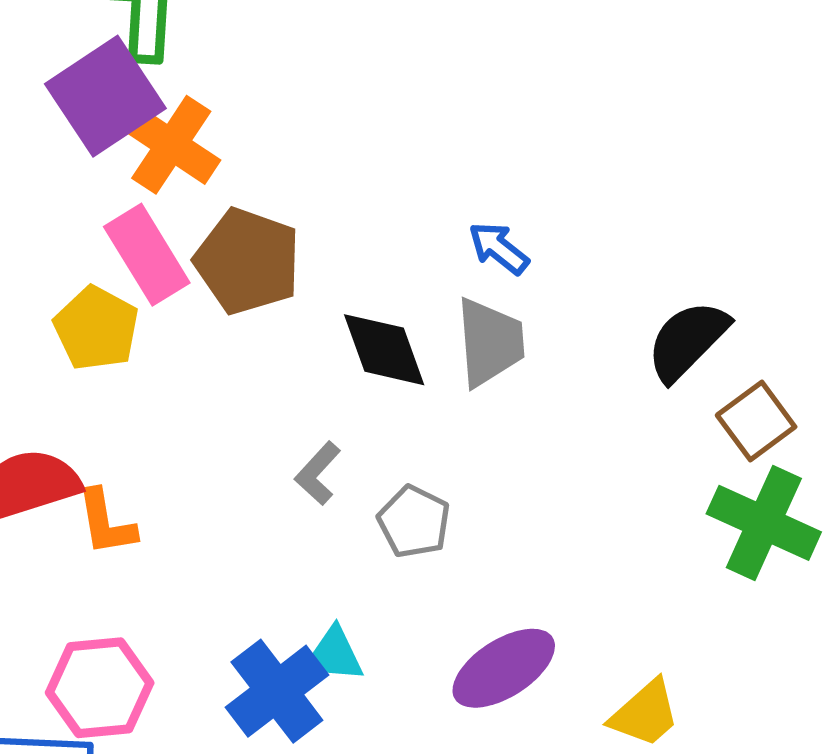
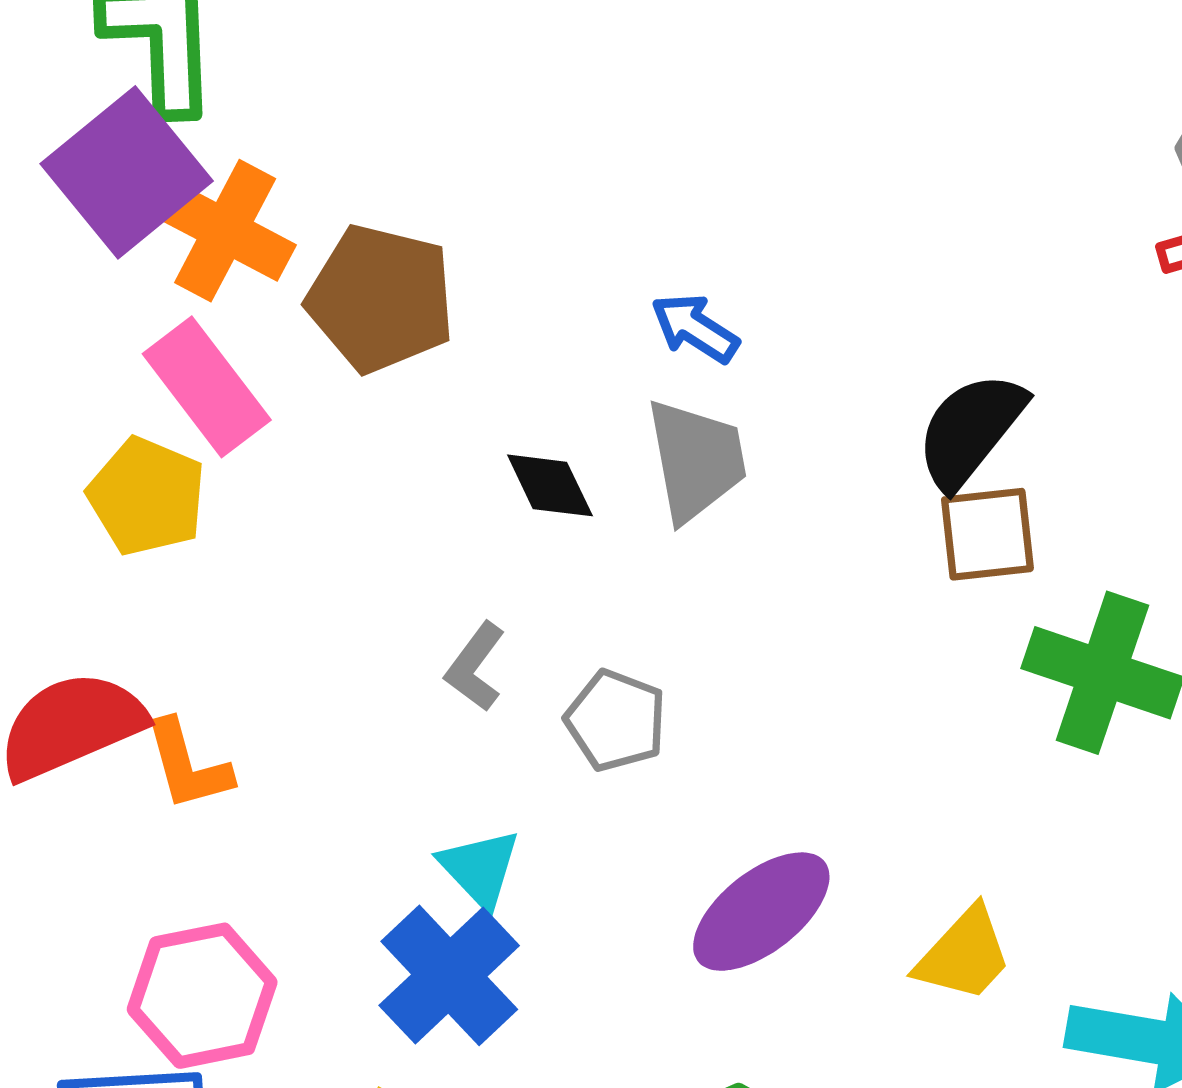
brown pentagon: (248, 261) -> (381, 299), moved
black diamond: (384, 350) -> (550, 485), size x0.7
brown square: (756, 421) -> (987, 534), moved, turned 36
cyan triangle: (334, 655) -> (480, 868), moved, turned 48

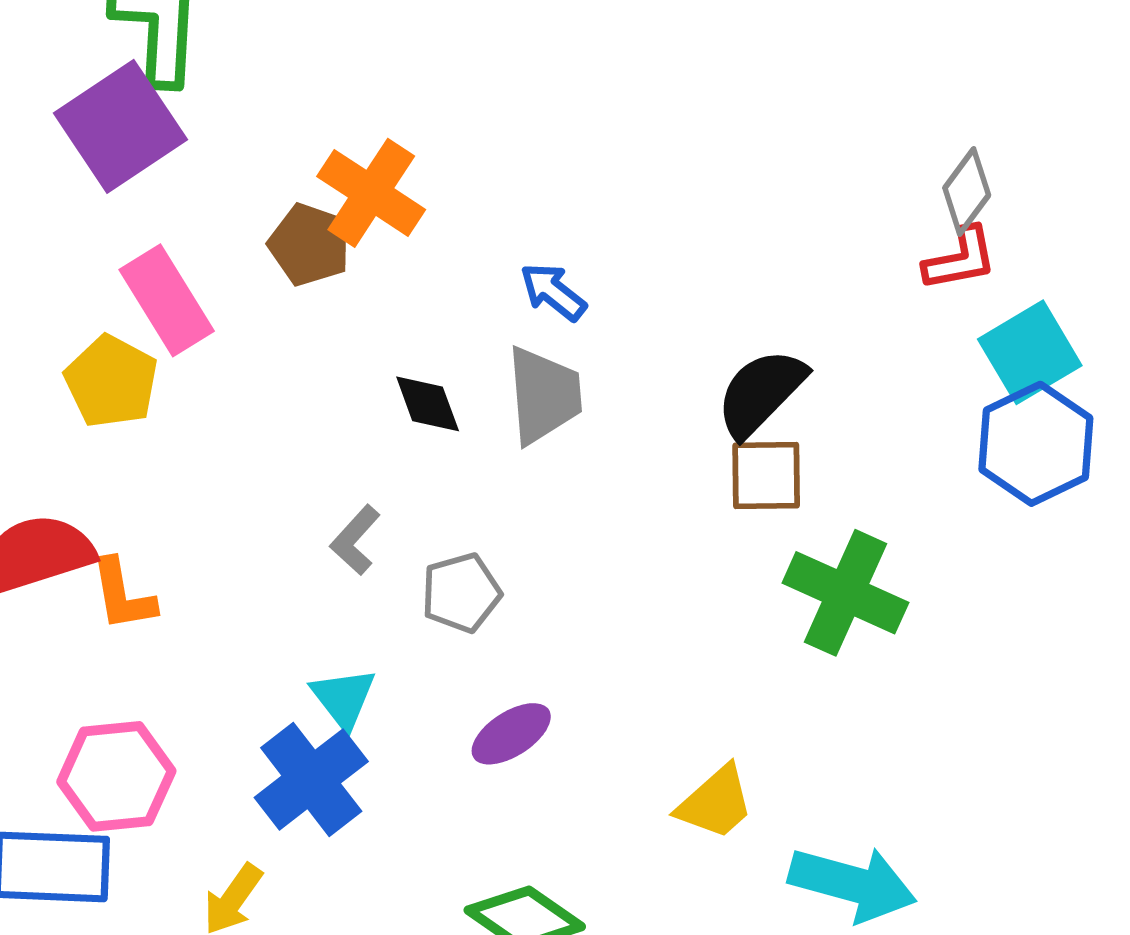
orange cross: (225, 231) -> (371, 193), moved
brown pentagon: (381, 299) -> (310, 245), size x0.7
gray pentagon: (616, 720) -> (461, 593), turned 30
purple ellipse: (761, 912) -> (511, 734), moved, size x0.7

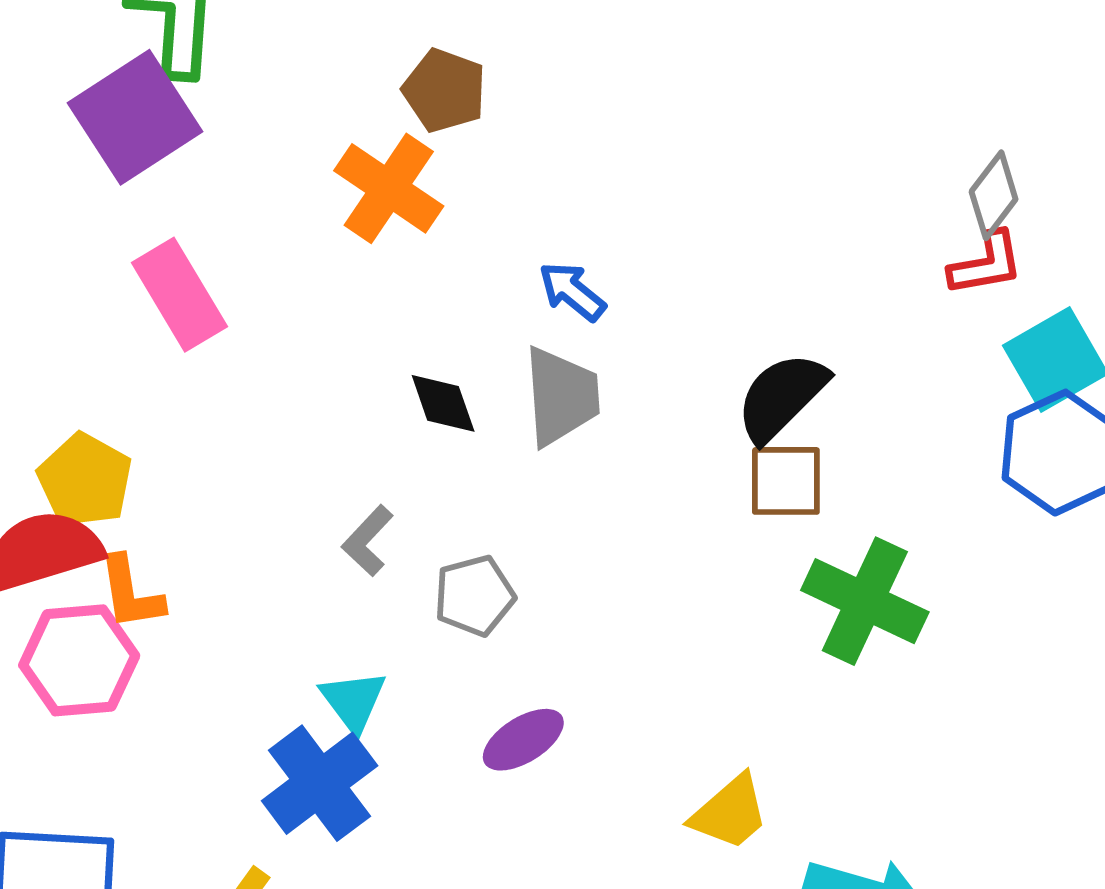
brown pentagon: (310, 245) -> (445, 90), moved
yellow pentagon: (111, 381) -> (85, 480), moved
pink hexagon: (116, 776) -> (79, 660), moved

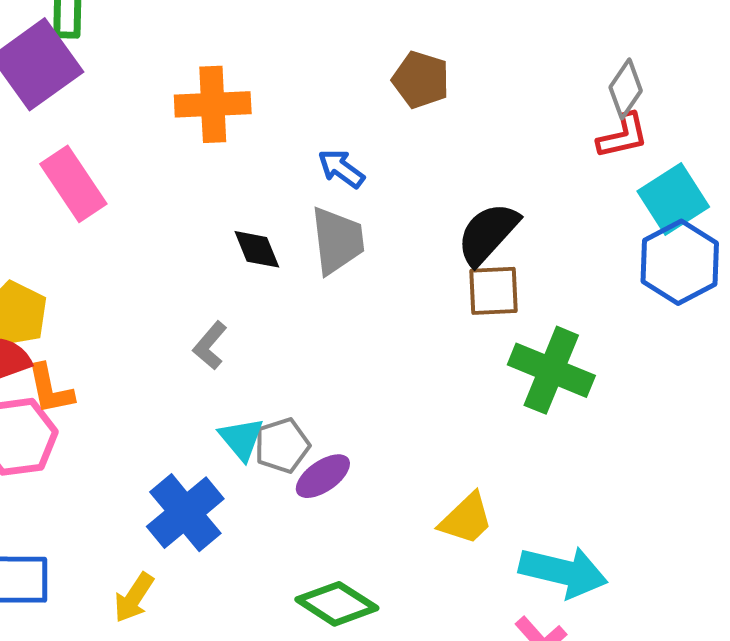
brown pentagon: (445, 90) -> (421, 80), moved
orange cross: (389, 188) -> (213, 104), turned -34
gray pentagon: (474, 596) -> (282, 445), moved
cyan triangle: (353, 701) -> (241, 439), moved

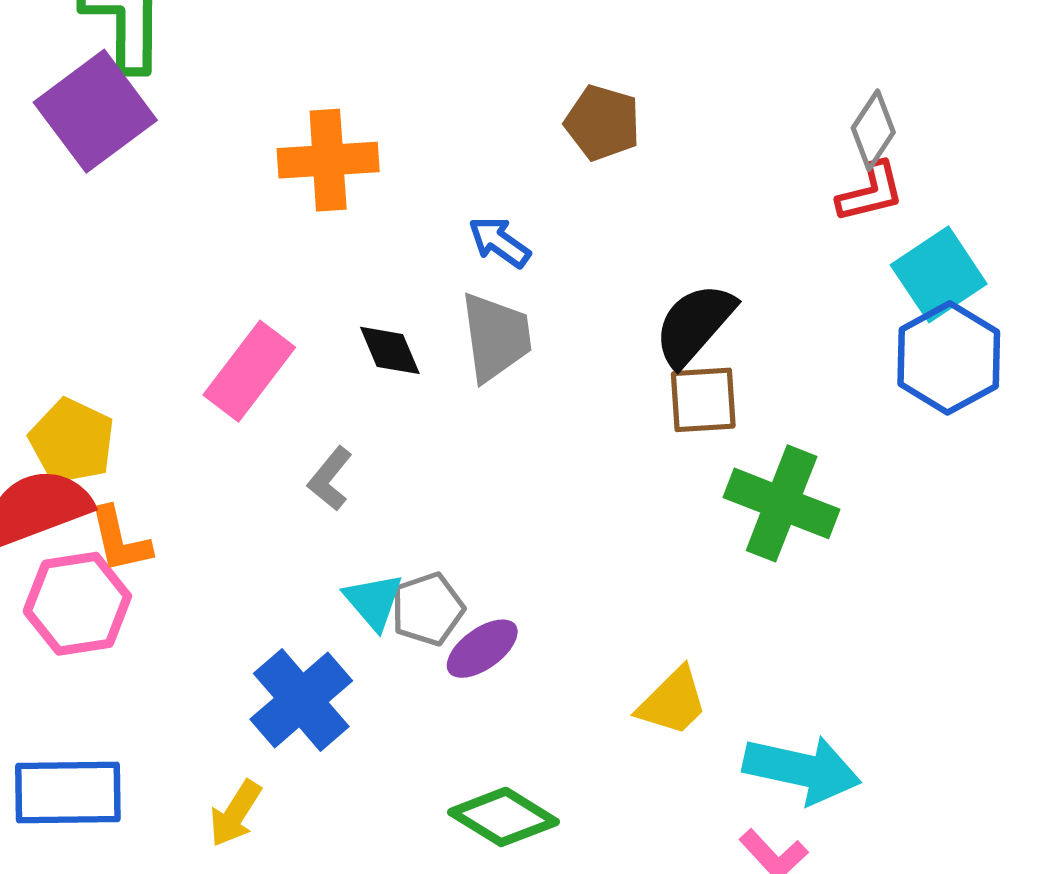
pink rectangle: (73, 184) -> (249, 371), moved, turned 72

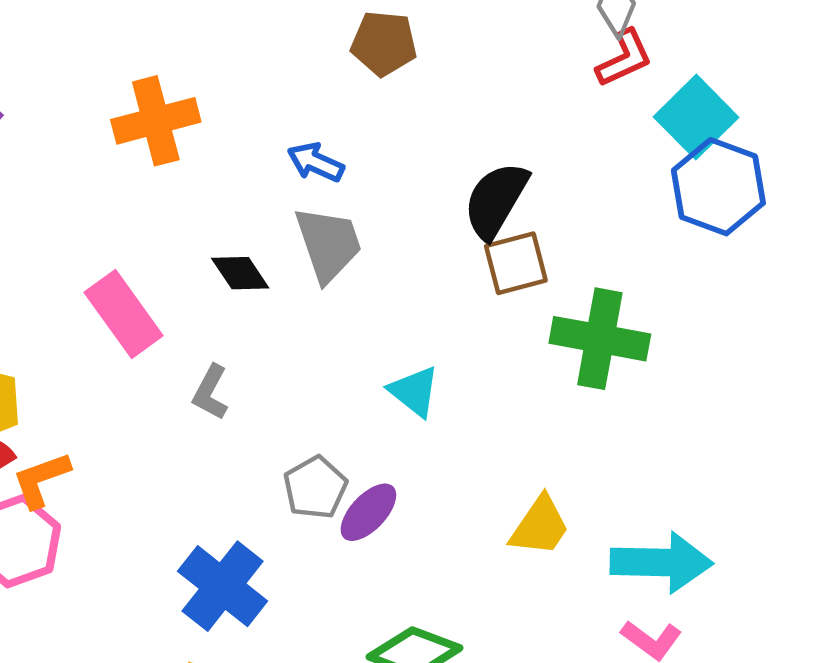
pink rectangle: (249, 371) -> (124, 314), turned -62
orange L-shape: (120, 540) -> (41, 480), turned 94
cyan triangle: (374, 601) -> (414, 391), moved

